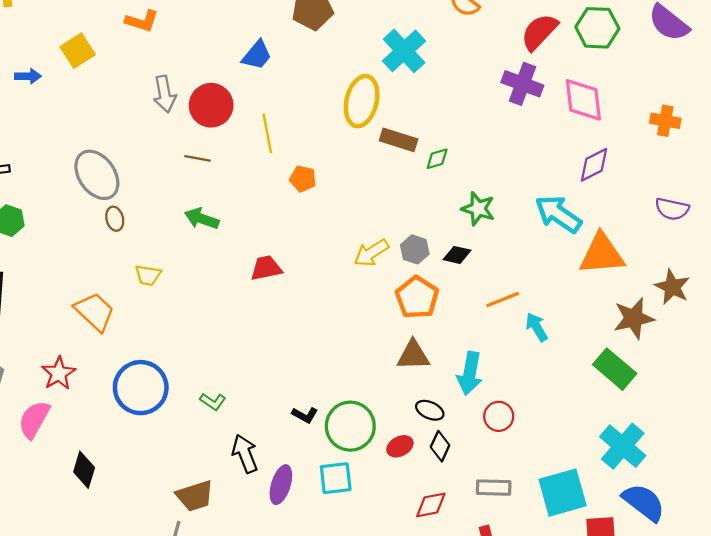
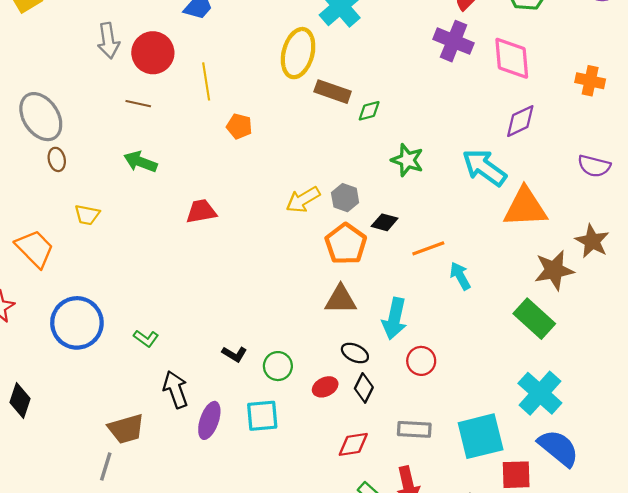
black diamond: (457, 255) -> (385, 222), moved
green circle: (350, 426) -> (278, 366), size x0.6

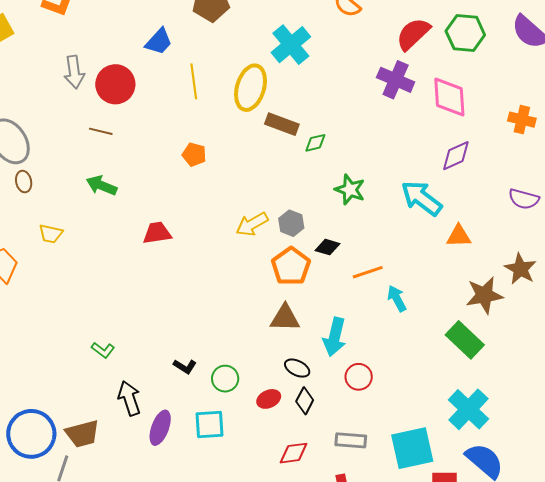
yellow line: (206, 81) -> (194, 81), moved
orange triangle: (525, 207) -> (459, 236), size x0.6
blue circle: (77, 323) -> (31, 434), moved

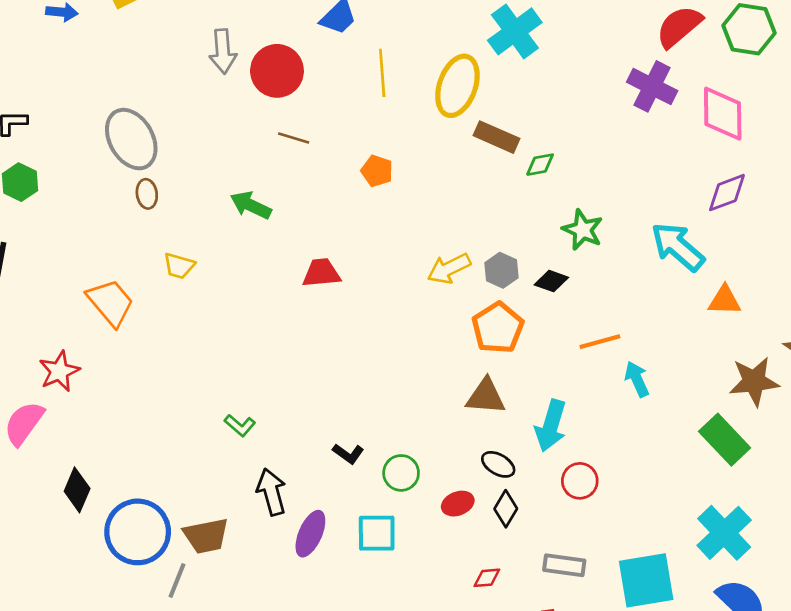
brown line: (101, 131) -> (294, 138), moved
black diamond: (327, 247) -> (551, 281), moved
red diamond: (294, 453) -> (487, 578), size x0.7

